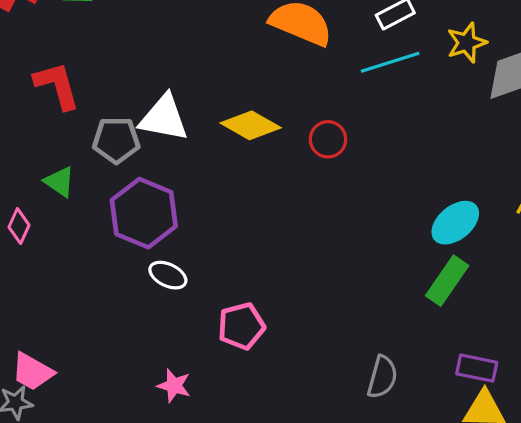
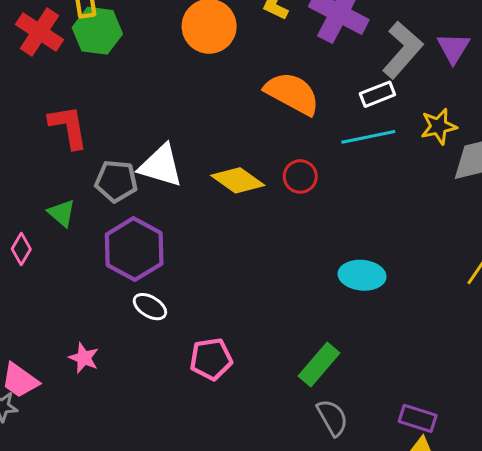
red circle: (328, 139) -> (300, 176), moved
cyan ellipse: (455, 223) -> (362, 275), moved, turned 39
green rectangle: (447, 281) -> (319, 364), moved
gray semicircle: (382, 377) -> (332, 418), turned -51
pink star: (174, 386) -> (84, 358), moved

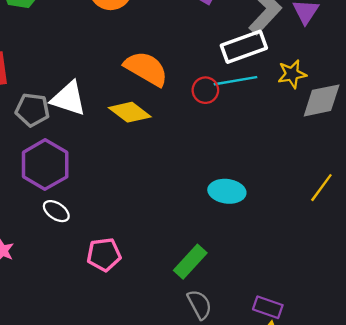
orange semicircle: (292, 93) -> (146, 69), moved
white rectangle: (377, 94) -> (244, 47), size x1.6
red circle: (300, 176) -> (205, 90), moved

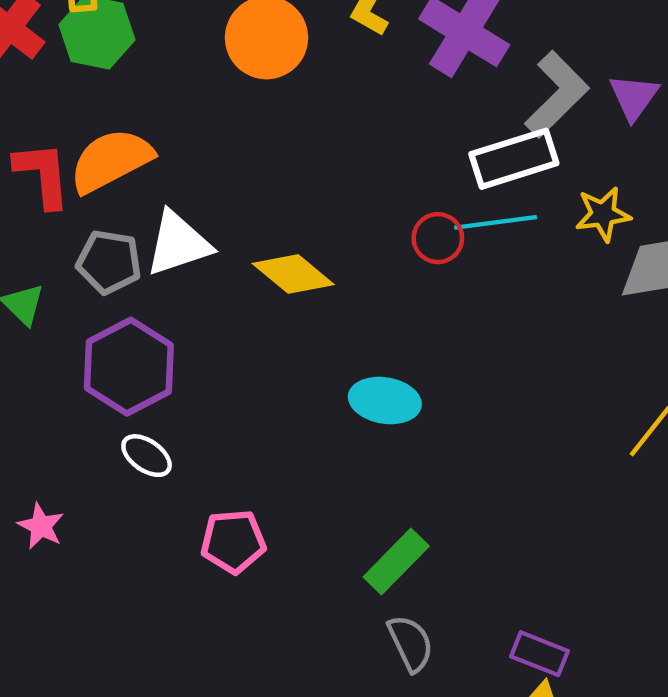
orange semicircle: (146, 69) -> (111, 160), moved, turned -60
white triangle: (69, 99) -> (178, 244), turned -39
cyan ellipse: (227, 191) -> (385, 400), moved

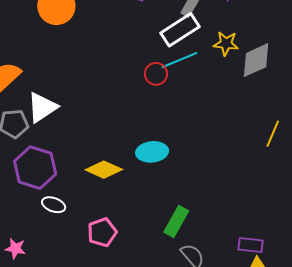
yellow star: (603, 214) -> (226, 44), turned 30
yellow diamond: (293, 274) -> (104, 170), moved

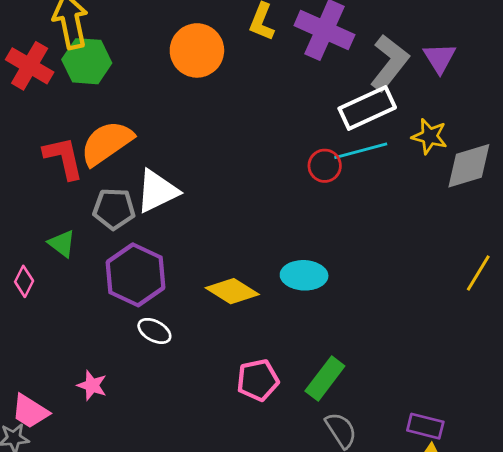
pink pentagon: (102, 232) -> (258, 380), moved

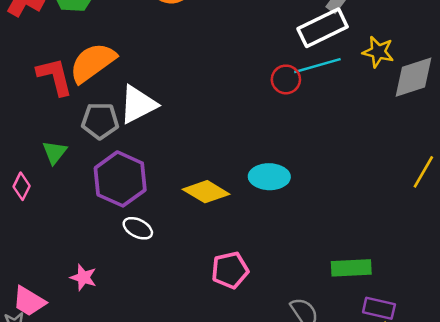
green triangle: (62, 244) -> (55, 152), turned 32
green rectangle: (325, 379) -> (351, 268), moved, turned 51

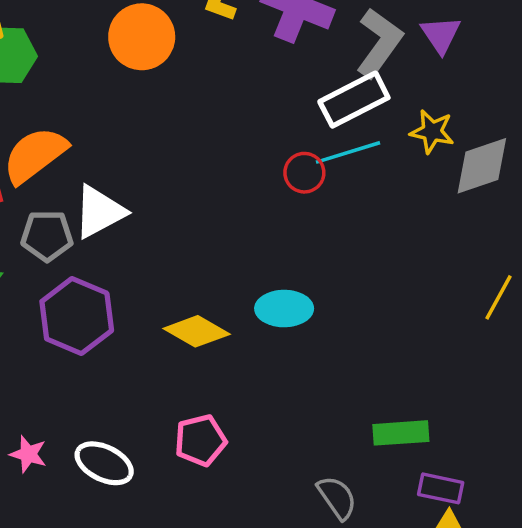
white ellipse: (138, 228) -> (104, 463), moved, size x1.4
pink pentagon: (230, 270) -> (200, 440), moved

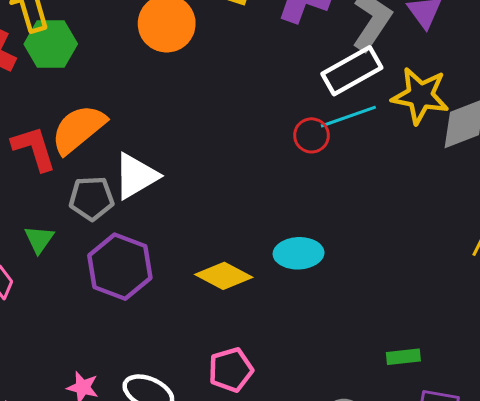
yellow star: (432, 132) -> (420, 96), size x1.5
green rectangle: (401, 433) -> (403, 357), size x0.7

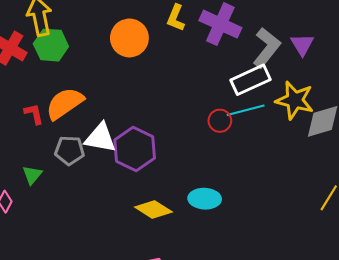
red L-shape: (34, 148) -> (34, 114), size x0.7
white triangle: (136, 176) -> (100, 138), turned 36
purple hexagon: (120, 267) -> (135, 149), moved

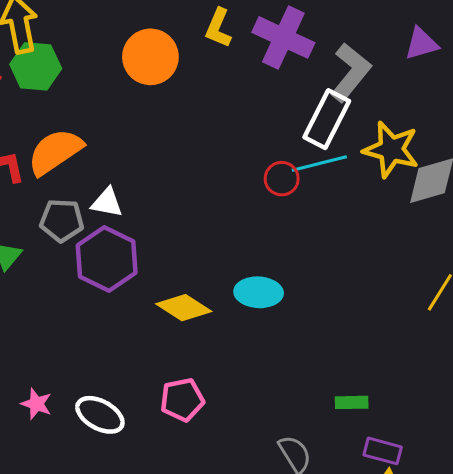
purple triangle: (302, 45) -> (421, 44), moved, turned 45
white rectangle: (250, 80) -> (327, 119), turned -39
white triangle: (100, 138) -> (107, 203), size x0.7
purple hexagon: (135, 149) -> (107, 259), moved

